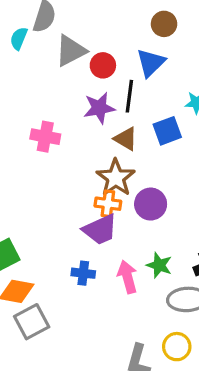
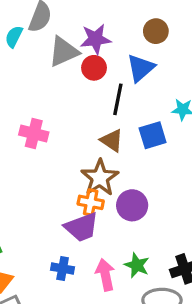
purple star: (99, 108) -> (96, 39), moved

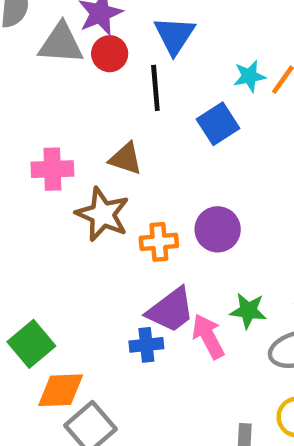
gray triangle: (64, 52) -> (61, 43), turned 44
brown triangle: (112, 140) -> (126, 159), moved
brown star: (100, 178) -> (102, 214), moved
purple trapezoid: (82, 227) -> (171, 310), moved

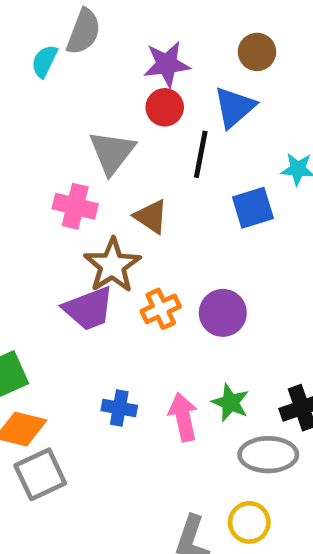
gray triangle: (61, 43) -> (112, 152), moved, turned 48
orange cross: (159, 242) -> (161, 309), turned -36
purple trapezoid: (171, 310) -> (89, 309), moved

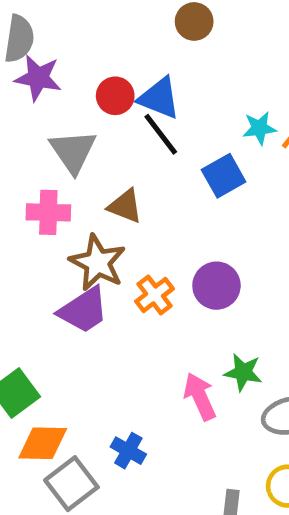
purple star: (167, 64) -> (38, 78), moved, turned 30
blue triangle: (234, 107) -> (159, 98), moved, turned -45
black line: (201, 154) -> (161, 134), turned -36
blue cross: (119, 408) -> (128, 451), moved, turned 32

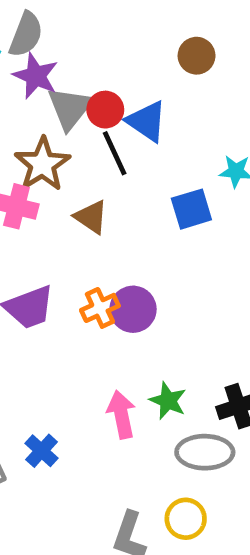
black line: (161, 134) -> (115, 153), moved
gray triangle: (73, 151) -> (70, 108), moved
brown star: (98, 263) -> (42, 164), moved
purple circle: (216, 286) -> (133, 309), moved

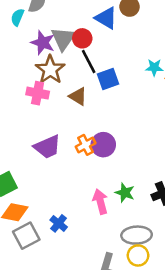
purple star: (36, 76) -> (43, 43), moved
blue triangle: (147, 121) -> (106, 18), moved
blue square: (191, 209) -> (108, 79), moved
gray ellipse: (205, 452) -> (137, 235), moved

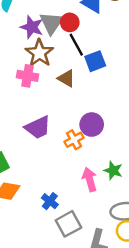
orange cross: (86, 145) -> (74, 140), moved
gray square: (26, 236) -> (68, 224), moved

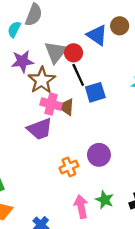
purple star: (32, 27) -> (22, 61), moved, turned -30
pink cross: (28, 76) -> (51, 104), moved
purple circle: (92, 125) -> (99, 155), moved
purple trapezoid: (38, 127) -> (40, 129), moved

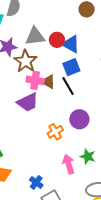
blue triangle: (97, 35) -> (71, 44), moved
gray triangle: (56, 52) -> (35, 36), turned 50
red circle: (74, 53) -> (57, 40), moved
black line: (78, 75) -> (68, 86), moved

